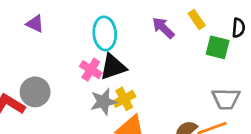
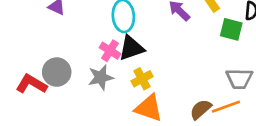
gray star: (103, 102) -> (101, 77), moved

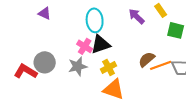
orange line: (226, 107) -> (161, 65), moved
brown semicircle: (201, 109) -> (147, 59), moved

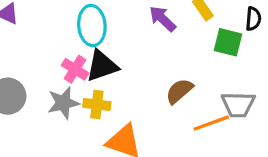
orange line: (161, 65) -> (211, 123), moved
yellow cross: (109, 67) -> (97, 105), moved, turned 35

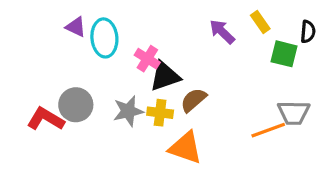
cyan ellipse: (92, 25) -> (104, 38), moved
pink cross: (75, 69) -> (147, 59), moved
brown semicircle: (179, 91) -> (193, 100), moved

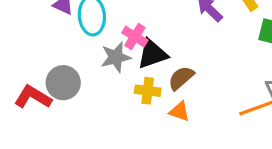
gray star: (128, 111) -> (116, 57), moved
orange triangle: (185, 148) -> (179, 111), moved, size x0.6

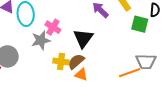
black triangle: (152, 54) -> (83, 38), moved, turned -35
brown semicircle: (181, 78) -> (76, 61), moved

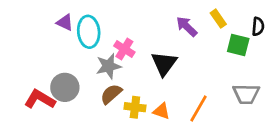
yellow cross: (61, 61) -> (135, 107), moved
brown semicircle: (76, 61) -> (111, 94), moved
orange line: (130, 73) -> (198, 109), moved, turned -40

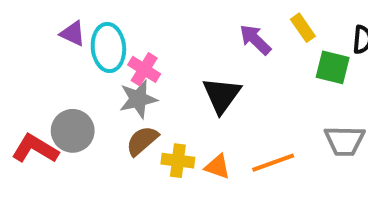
pink cross: (124, 49) -> (144, 69), moved
orange line: (198, 109) -> (273, 163), turned 40

